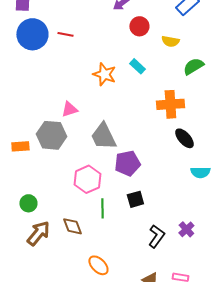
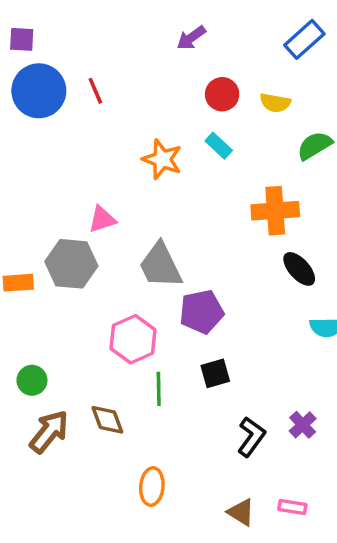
red circle: (139, 26) -> (222, 94), moved
red line: (65, 34) -> (95, 91), turned 56
orange ellipse: (98, 265) -> (152, 486), turned 50

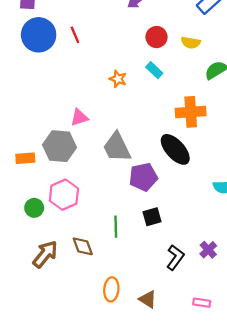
orange star: (162, 159) -> (118, 79), size x0.7
black ellipse: (299, 269) -> (175, 149), moved, size x1.4
pink hexagon: (133, 339) -> (64, 195), moved
green circle: (32, 380) -> (34, 208), moved
brown triangle: (241, 512) -> (148, 299), moved

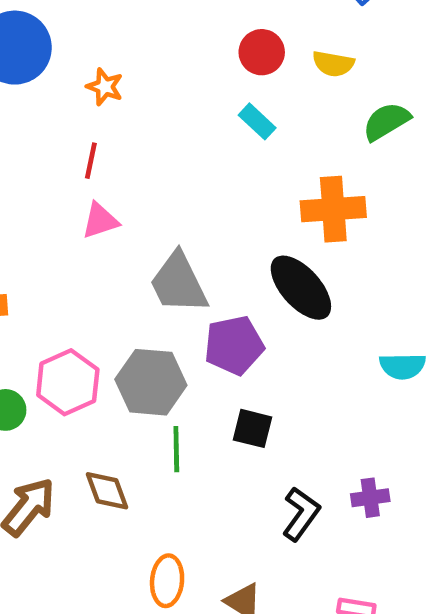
red line: (75, 35) -> (91, 161), moved, turned 35
orange star: (118, 79) -> (105, 87), moved
gray hexagon: (60, 146) -> (151, 382), moved
black square: (152, 217) -> (252, 428), turned 30
purple cross: (208, 250) -> (370, 498), turned 35

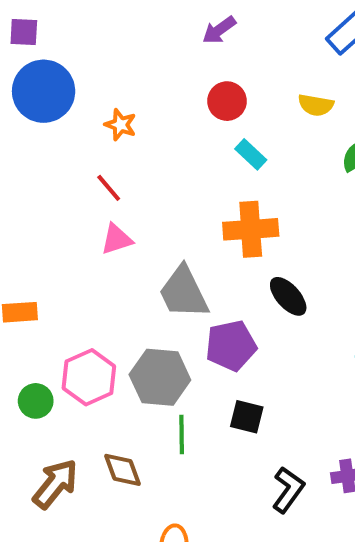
red circle: (262, 52) -> (227, 101), moved
red line: (91, 161) -> (109, 188), turned -52
orange cross: (333, 209) -> (251, 229), moved
black ellipse: (301, 288) -> (288, 296), size x0.7

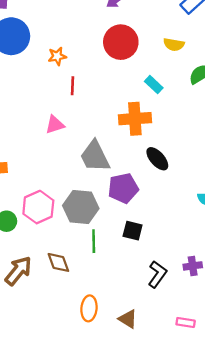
red circle: (227, 101) -> (121, 42), size x1.5
orange star: (120, 125) -> (57, 56), turned -30
cyan rectangle: (251, 154) -> (154, 85), moved
red line: (109, 188) -> (72, 86), moved, turned 42

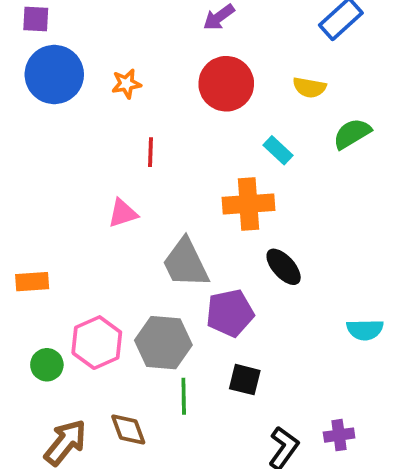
orange star: (57, 56) -> (126, 84), moved

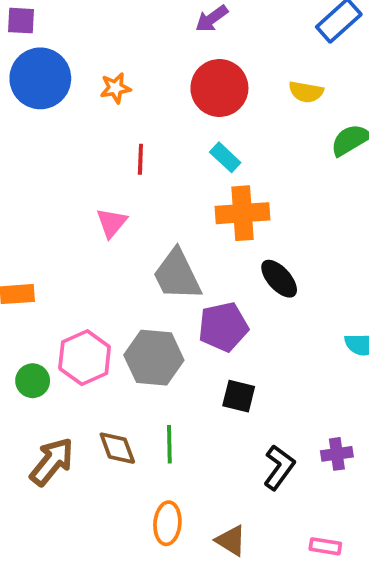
cyan rectangle: (278, 150) -> (225, 157), moved
pink triangle: (123, 213) -> (112, 223), turned -32
green line: (184, 396) -> (169, 444), moved

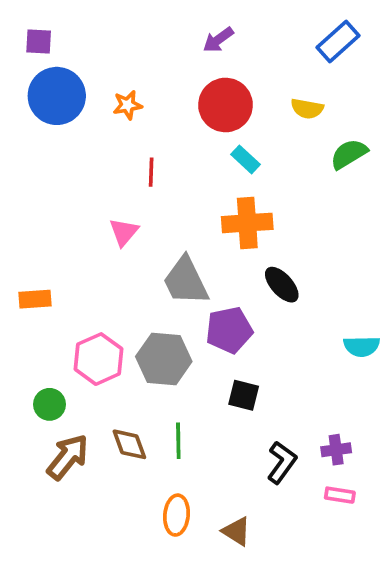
cyan rectangle: (225, 157) -> (245, 159), moved
green circle: (33, 381) -> (50, 404), moved
pink rectangle: (325, 546) -> (340, 495), moved

